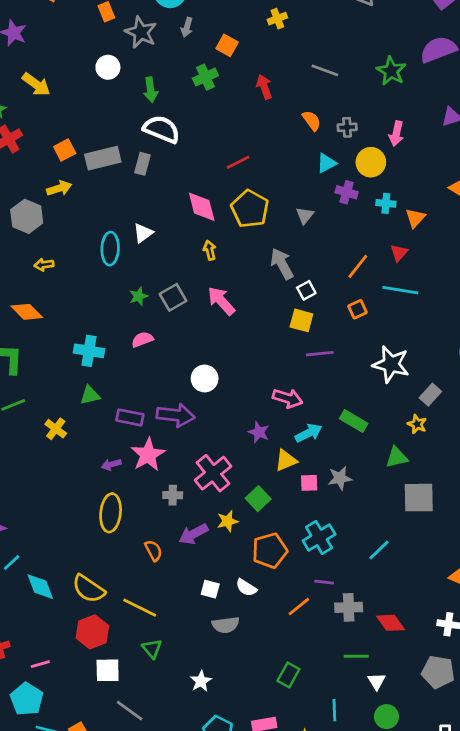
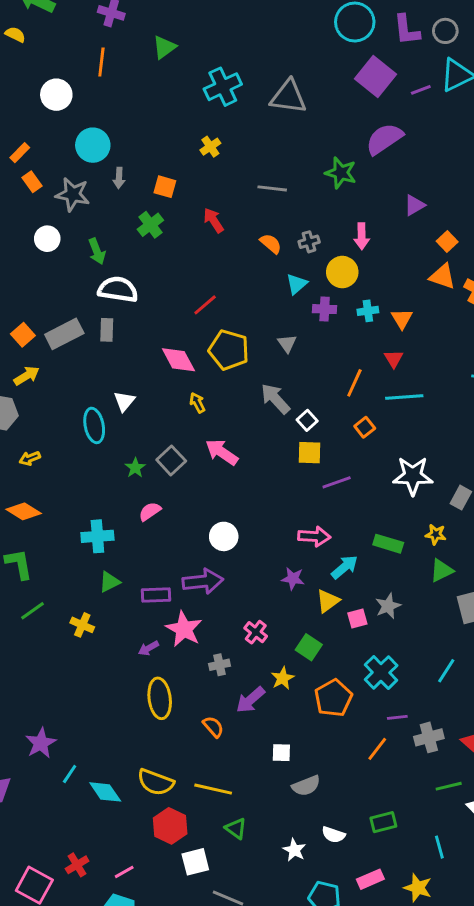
yellow star: (417, 424) -> (436, 534), moved
pink cross: (213, 473) -> (256, 632), size x0.6
white semicircle: (246, 588) -> (333, 835), moved
green rectangle: (288, 675) -> (383, 822), turned 60

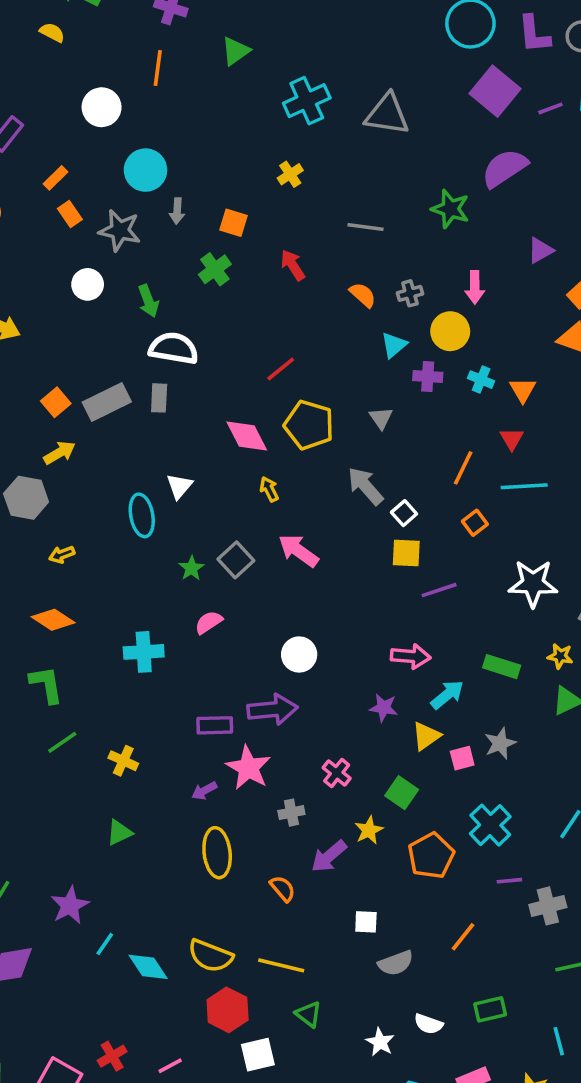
cyan cross: (368, 311) -> (481, 380), turned 30
green triangle: (109, 582) -> (119, 832), moved
orange line: (377, 749) -> (463, 937), moved

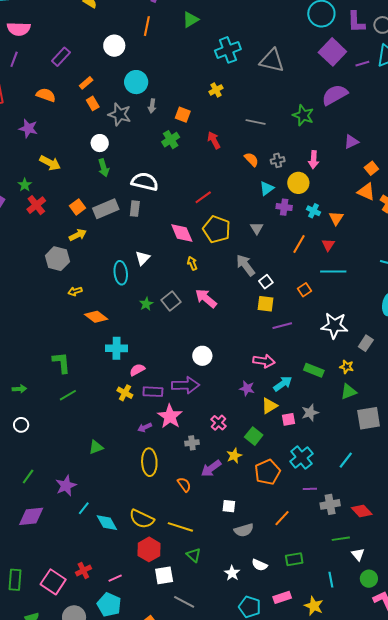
green arrow: (148, 301) -> (104, 168), moved
orange line: (463, 468) -> (299, 244), moved
orange diamond: (53, 620) -> (96, 317), moved
pink semicircle: (209, 622) -> (137, 370), moved
yellow cross: (123, 761) -> (125, 393), moved

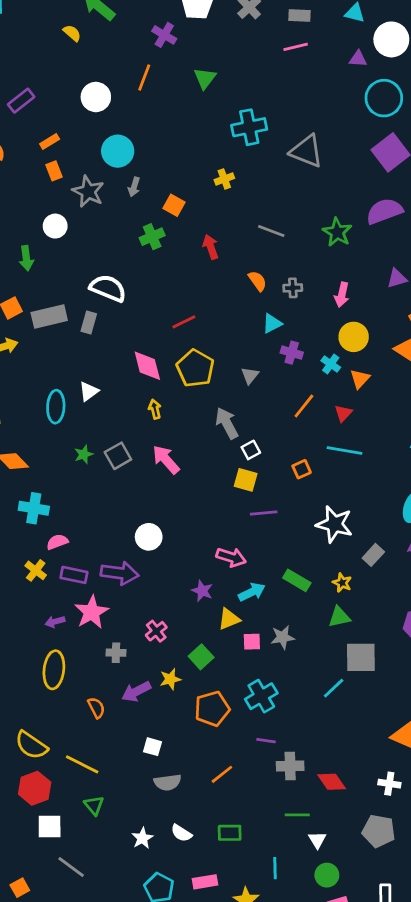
green triangle: (191, 20) -> (205, 78), turned -30
green arrow: (104, 168) -> (26, 258), moved
yellow circle: (298, 183) -> (354, 337), moved
cyan line: (346, 460) -> (334, 688), moved

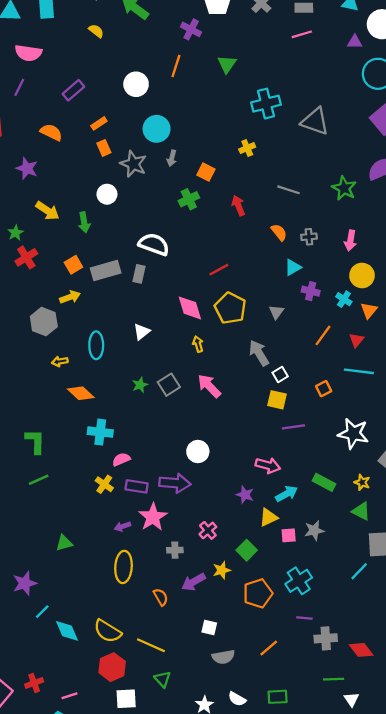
yellow semicircle: (72, 33) -> (96, 31), moved
cyan ellipse: (56, 407) -> (96, 345), moved
green triangle: (339, 617) -> (361, 511), turned 42

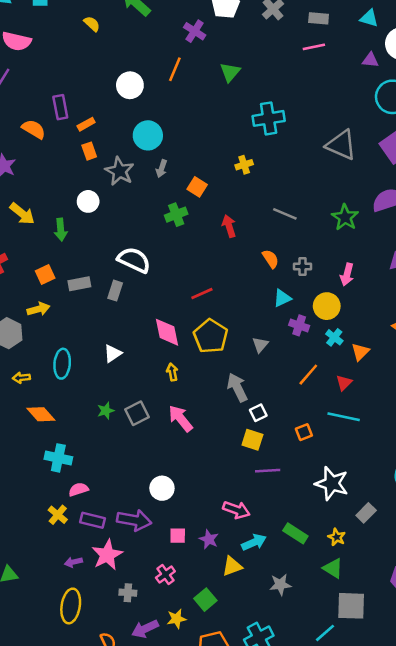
purple rectangle: (73, 90) -> (60, 107), moved, turned -65
gray triangle: (315, 121) -> (341, 145), moved
gray rectangle: (106, 270) -> (79, 284), size x0.7
yellow circle: (362, 275) -> (327, 306), moved
pink square: (289, 535) -> (178, 536), moved

